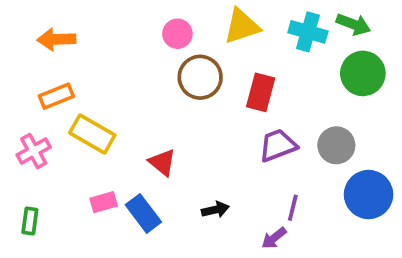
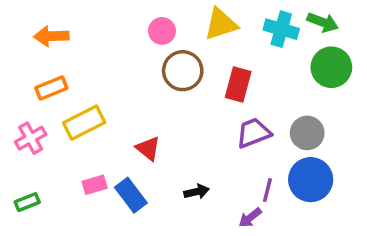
yellow rectangle: (92, 134) -> (84, 123), turned -57
blue circle: (369, 195) -> (311, 180), moved
green rectangle: (30, 221) -> (27, 202), turned 60

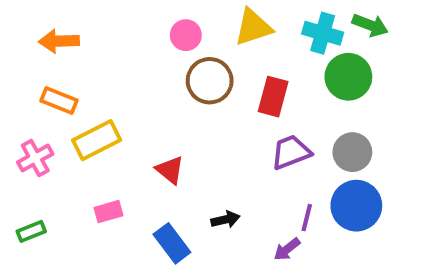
green circle: (331, 67) -> (348, 77), moved
orange rectangle: (51, 88) -> (59, 101), turned 44
blue rectangle: (131, 195) -> (172, 243), moved

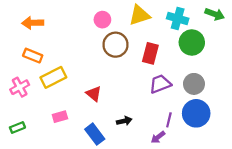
green arrow: (370, 25) -> (215, 14), moved

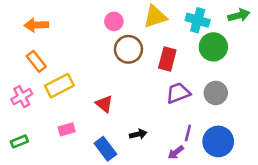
green arrow: (215, 14) -> (239, 15), turned -36
orange rectangle: (33, 56) -> (36, 61), turned 30
blue circle: (196, 113) -> (218, 141), moved

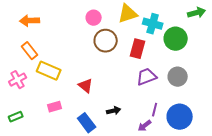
cyan cross: (198, 20) -> (153, 24), moved
yellow rectangle: (59, 86) -> (49, 71), turned 50

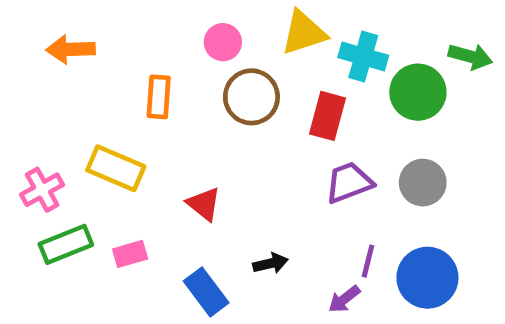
green arrow: (197, 13) -> (470, 56), moved, turned 30
orange rectangle: (30, 51) -> (159, 97), moved, turned 42
green rectangle: (16, 117) -> (66, 244), moved, size x1.5

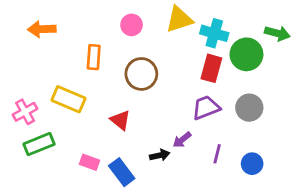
brown circle: (251, 97) -> (141, 74), moved
red rectangle: (328, 116) -> (211, 68), moved
pink rectangle: (130, 254) -> (90, 162), moved, turned 36
blue circle: (427, 278) -> (252, 164), size x0.6
purple arrow: (344, 299) -> (182, 140), moved

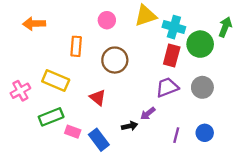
green arrow: (277, 33) -> (225, 27), turned -84
green rectangle: (39, 144) -> (51, 117), moved
purple line: (217, 154) -> (176, 135), moved

